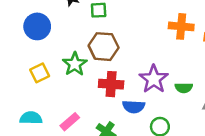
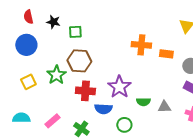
green semicircle: (184, 88) -> (143, 102), moved

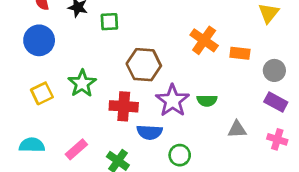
orange cross: (141, 45) -> (204, 40), turned 30
brown hexagon: (79, 61) -> (144, 65), moved
green semicircle: (143, 102) -> (207, 101), moved

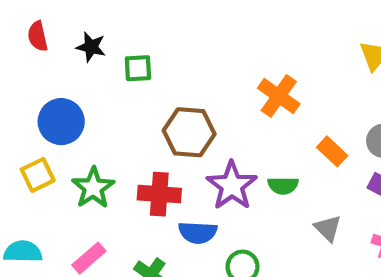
blue circle: (39, 40) -> (61, 122), moved
orange rectangle: (240, 53) -> (332, 151), moved, turned 36
green star: (82, 83) -> (93, 188), moved
gray triangle: (237, 129) -> (328, 228), turned 48

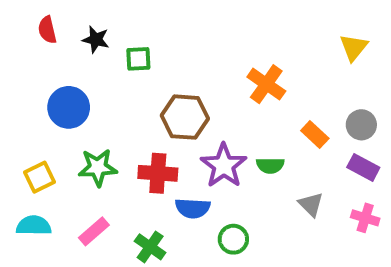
yellow square: (38, 175) -> (40, 177), moved
green star: (93, 188) -> (98, 167), turned 30

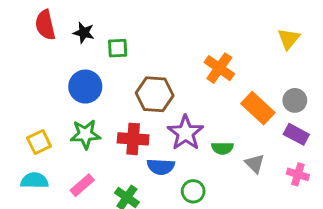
red semicircle: (47, 30) -> (45, 25), size x1.4
blue circle: (69, 107) -> (85, 87), moved
orange rectangle: (315, 135) -> (258, 108), size x1.5
green semicircle: (270, 166) -> (222, 148), moved

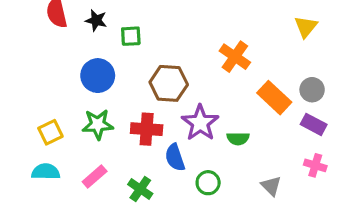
gray triangle: (255, 164) -> (271, 186), moved
blue semicircle: (161, 167) -> (175, 157), turned 68

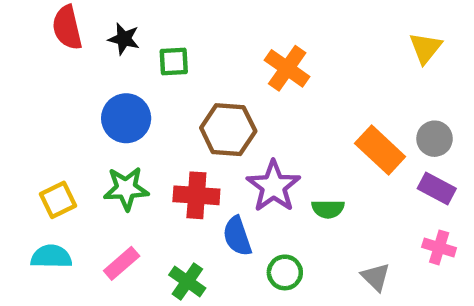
orange cross: (235, 57) -> (287, 68), moved

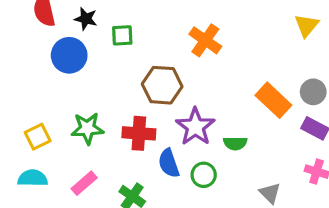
blue circle: (126, 118) -> (69, 55), moved
green circle: (285, 272) -> (204, 175), moved

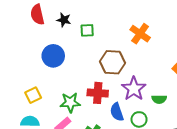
blue circle: (69, 55) -> (53, 56), moved
green star: (87, 128) -> (70, 102), moved

